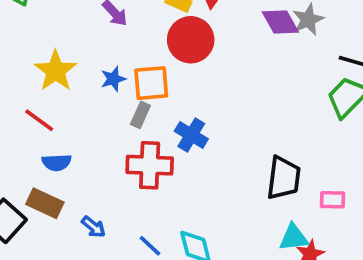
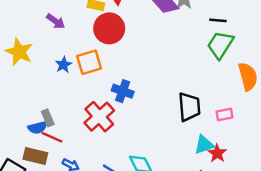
yellow star: (56, 71) -> (19, 52), moved
gray rectangle: (140, 115) -> (48, 118), moved, turned -35
red line: (39, 120) -> (52, 137), moved
red cross: (150, 165) -> (99, 117), turned -32

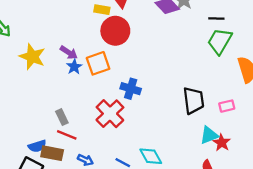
purple arrow: (56, 21) -> (69, 53), moved
blue semicircle: (38, 128) -> (37, 146), moved

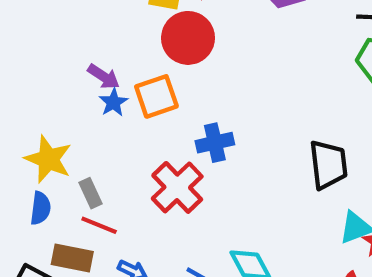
yellow star: (32, 57) -> (48, 159), moved
blue cross: (131, 89) -> (215, 143), turned -30
blue semicircle: (37, 146) -> (40, 208), moved, turned -66

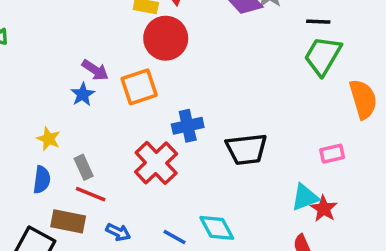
blue star: (113, 102) -> (83, 94), moved
yellow star: (48, 159) -> (49, 139), size x0.6
black trapezoid: (328, 165) -> (246, 149), moved, turned 90

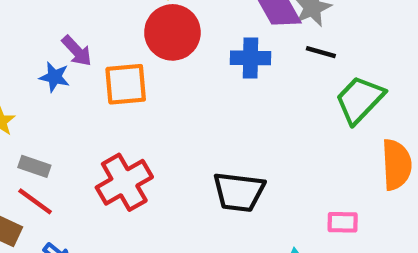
black line: (318, 22) -> (321, 52), moved
blue star: (83, 94) -> (54, 77), turned 30
blue cross: (188, 126) -> (251, 58), moved
gray rectangle: (84, 167) -> (34, 166), turned -60

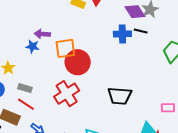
red circle: (172, 32) -> (78, 62), moved
purple arrow: (77, 51) -> (42, 34), turned 140
black line: (321, 52) -> (141, 31), moved

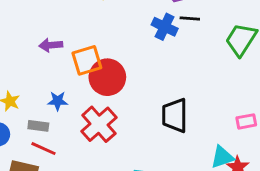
blue cross: (122, 34) -> (165, 27), turned 36
blue star: (32, 46) -> (58, 101), moved
black trapezoid: (120, 96) -> (175, 115), turned 95

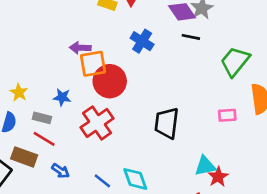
blue cross: (165, 27) -> (142, 41), moved
purple arrow: (51, 45) -> (80, 48), moved
pink rectangle: (246, 121) -> (227, 115), moved

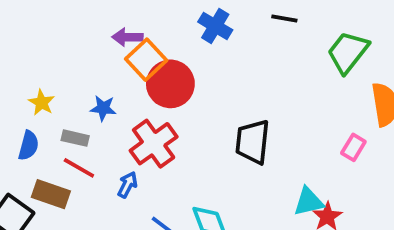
orange square: (93, 64) -> (146, 60), turned -32
pink rectangle: (227, 115) -> (353, 147), moved, turned -54
blue arrow: (61, 171) -> (127, 185), moved, turned -96

